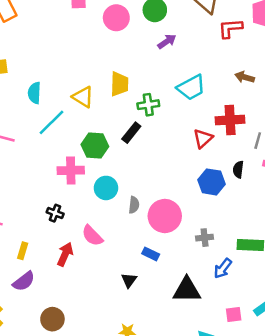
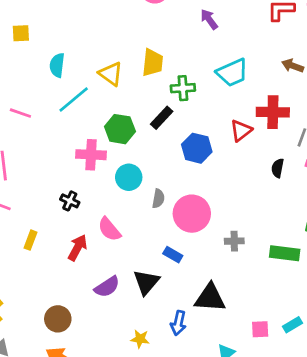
purple arrow: (167, 41) -> (209, 19), turned -96
blue hexagon: (212, 182) -> (197, 148), moved
blue arrow: (223, 268) -> (178, 323), moved, turned -30
black triangle: (129, 280) -> (146, 282), size x1.5
purple semicircle: (24, 281) -> (107, 287), moved

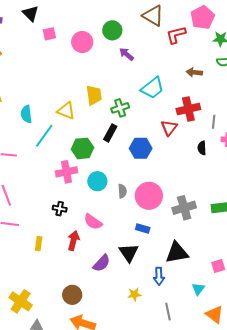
gray cross: (234, 241) -> (184, 208), size x1.6

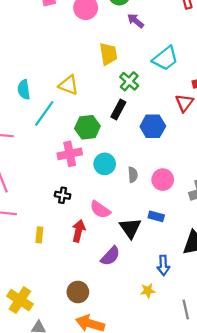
yellow trapezoid: (94, 95) -> (108, 54), moved
green cross: (120, 108) -> (129, 81), turned -30
pink circle: (149, 196) -> (163, 180), size x0.7
black triangle: (129, 253) -> (130, 228), moved
blue arrow: (159, 276) -> (163, 265), moved

